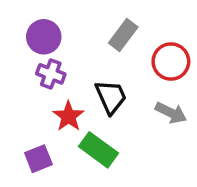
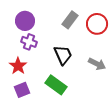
red circle: (171, 62) -> (97, 24), moved
red star: (68, 116) -> (18, 66), moved

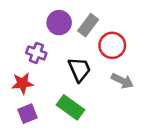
purple circle: (25, 21) -> (59, 23), moved
red circle: (97, 24) -> (112, 45), moved
red star: (18, 66) -> (22, 83), turned 30

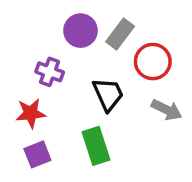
green rectangle: (70, 107) -> (96, 146), turned 36

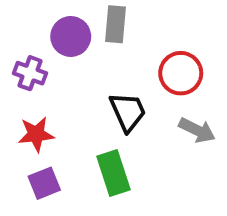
purple circle: (81, 31) -> (71, 36), moved
gray rectangle: (120, 34) -> (116, 24), moved, turned -32
purple cross: (50, 72) -> (30, 73), moved

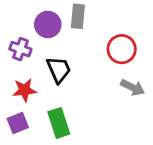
black trapezoid: (128, 112) -> (59, 70), moved
green rectangle: (114, 173) -> (59, 123), moved
purple square: (44, 183) -> (18, 123), moved

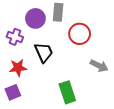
red circle: (122, 49) -> (80, 34), moved
green rectangle: (59, 123) -> (67, 92), moved

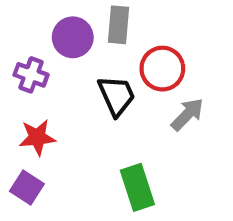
black trapezoid: (44, 52) -> (116, 96), moved
gray arrow: (99, 66) -> (187, 114), moved, turned -72
purple square: (13, 92) -> (27, 187), turned -35

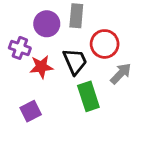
red star: (37, 137) -> (41, 67), moved
purple square: (27, 187) -> (31, 111), moved, turned 30
green rectangle: (137, 187) -> (88, 96), moved

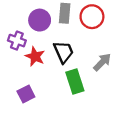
red circle: (105, 44) -> (92, 17), moved
red star: (41, 67) -> (35, 56), turned 30

